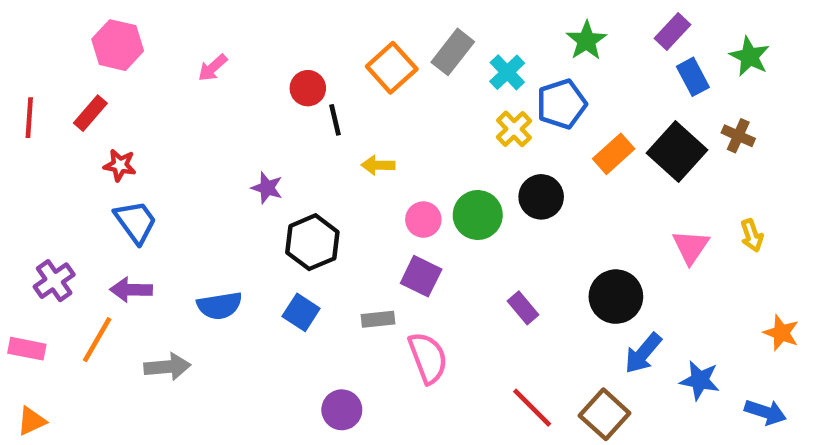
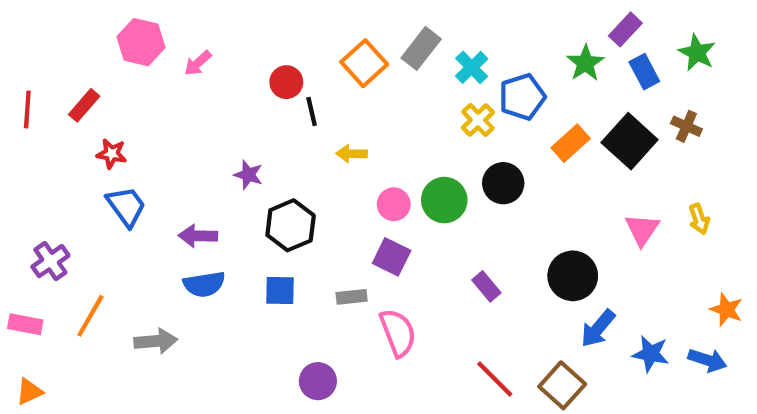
green star: (586, 41) -> (585, 63), moved
pink hexagon: (118, 45) -> (141, 42), moved
purple arrow: (131, 290) -> (198, 236), moved
blue square: (301, 312) -> (280, 291), turned -32
blue arrow: (765, 412) -> (707, 360), moved

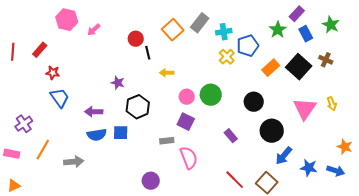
cyan cross: (472, 67) -> (224, 32), turned 35
black circle: (503, 183) -> (254, 102), moved
pink triangle: (642, 230) -> (305, 109), size x1.4
blue square: (280, 291) -> (121, 133), moved

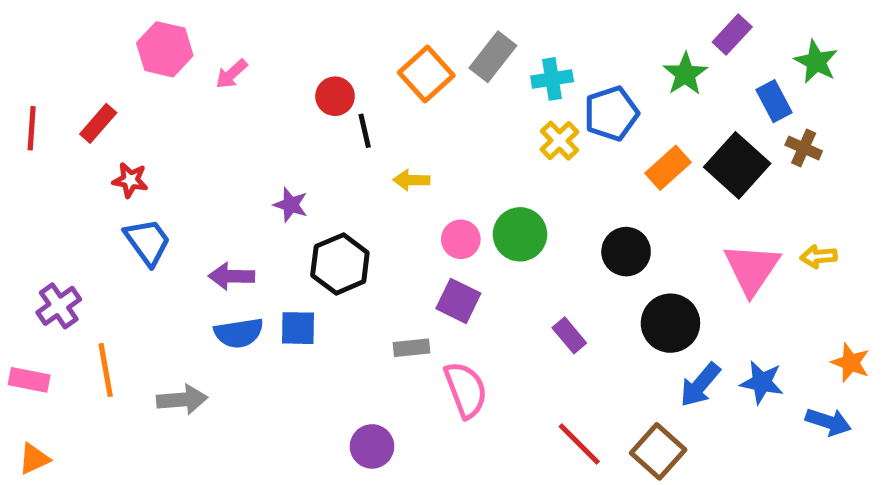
blue rectangle: (306, 34) -> (774, 101), moved
yellow arrow: (332, 104) -> (818, 257), turned 104
orange line: (43, 150) -> (106, 370), turned -40
blue star: (309, 168) -> (762, 382), moved

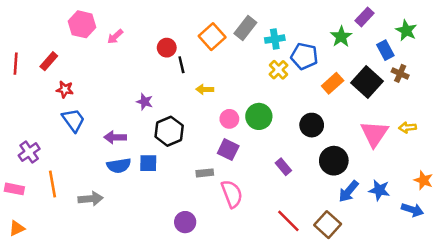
blue pentagon: (611, 113) -> (304, 56), turned 30

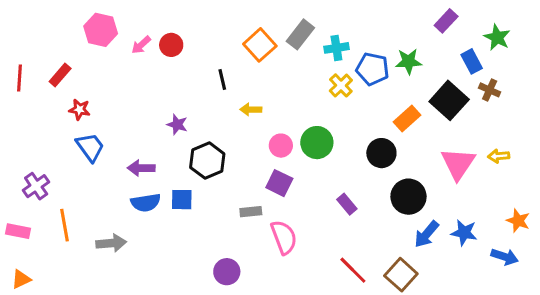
green star: (341, 37) -> (408, 61), moved, turned 30
red circle: (167, 48) -> (171, 45), moved
orange rectangle: (333, 83) -> (407, 119), moved

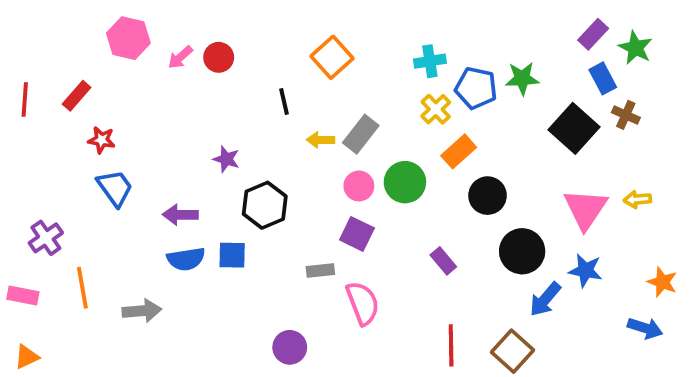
purple rectangle: (446, 21) -> (593, 34), moved
gray rectangle: (300, 34) -> (361, 134), moved
orange rectangle: (407, 119) -> (459, 151), moved
blue star: (464, 233) -> (585, 270), moved
red line: (353, 270) -> (451, 345), turned 44

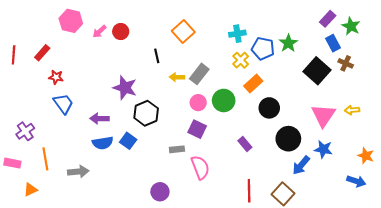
green star: (522, 78) -> (288, 43), turned -30
purple star: (226, 159) -> (125, 88), size x1.6
blue square: (232, 255) -> (128, 141), turned 35
orange triangle: (27, 357) -> (31, 190), moved

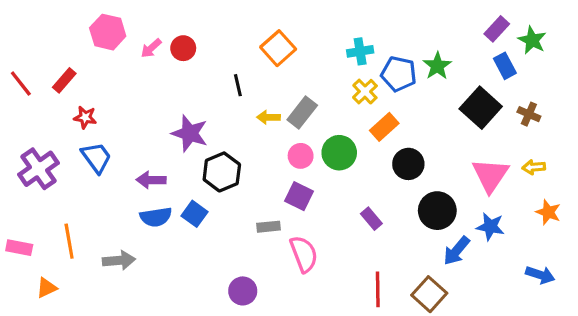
red line: (14, 55) -> (21, 84), turned -42
brown cross: (346, 63) -> (529, 114), moved
purple cross: (25, 131) -> (39, 169), moved, size x1.4
orange star: (366, 156) -> (548, 212), moved

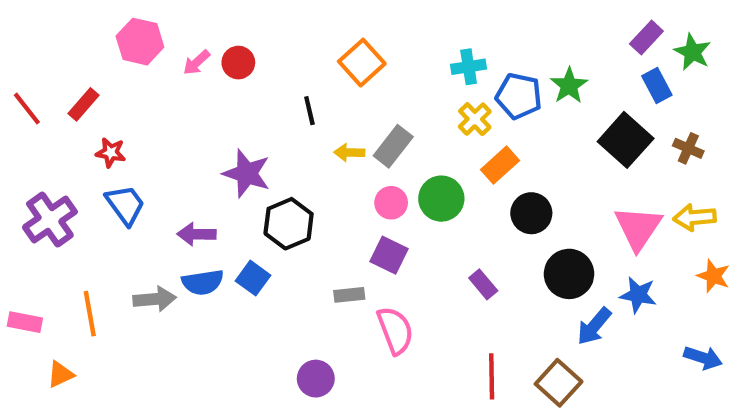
yellow arrow: (534, 167) -> (695, 217), size x1.4
gray arrow: (119, 260) -> (155, 299), moved

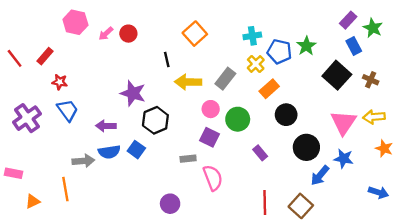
gray rectangle: (393, 146) -> (225, 79), moved
yellow arrow: (349, 153) -> (188, 82), size x1.6
green circle: (441, 199) -> (238, 119), moved
orange line: (90, 314) -> (65, 189), moved

